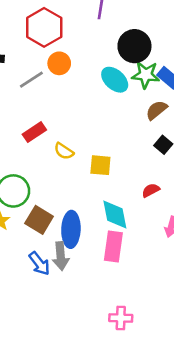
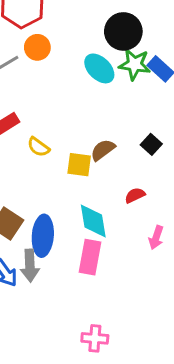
brown semicircle: (157, 110) -> (103, 150), moved

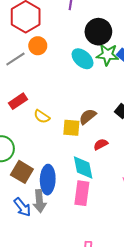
red semicircle: (135, 195) -> (101, 144), moved

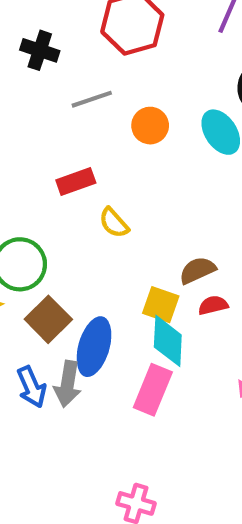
orange circle: (38, 46) -> (150, 126), moved
brown semicircle: (88, 117) -> (197, 270), moved
yellow square: (71, 128) -> (161, 305), moved

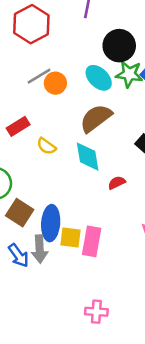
gray line: (92, 99) -> (39, 76), moved
brown semicircle: (197, 270) -> (96, 118), moved, size x1.5
yellow square: (161, 305) -> (70, 237), moved
cyan diamond: (168, 341) -> (88, 157), moved

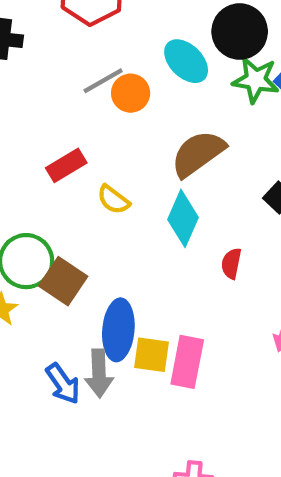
cyan ellipse: (99, 78) -> (186, 61), moved
cyan diamond: (88, 157) -> (183, 218), turned 32
red semicircle: (117, 183) -> (231, 263), turned -54
brown square: (20, 213) -> (63, 281), moved

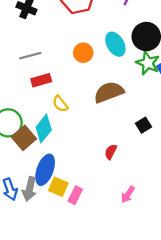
gray line: (103, 81) -> (30, 56), moved
cyan diamond: (183, 218) -> (44, 129), moved
pink rectangle: (187, 362) -> (75, 195), size x0.7

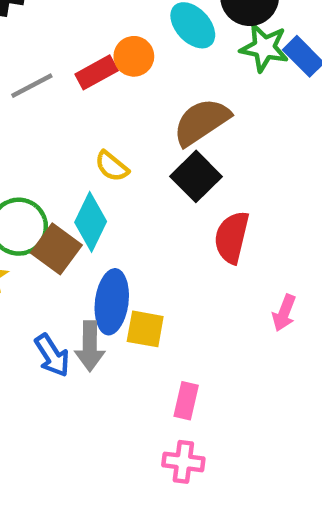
red rectangle: (41, 80) -> (97, 72), moved
black square: (144, 125) -> (196, 176), moved, size x1.5
red semicircle: (111, 152) -> (232, 237), size x1.6
pink rectangle: (75, 195) -> (186, 401), moved

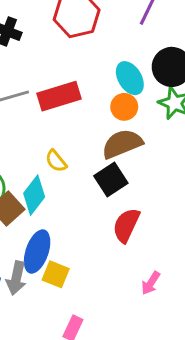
orange circle: (134, 56) -> (124, 107), moved
red rectangle: (97, 72) -> (59, 96), size x1.5

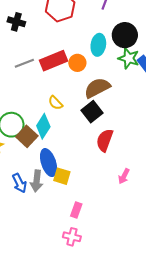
cyan ellipse: (130, 78) -> (98, 45), turned 45
orange circle: (124, 107) -> (77, 63), moved
blue ellipse: (37, 252) -> (49, 163), turned -32

